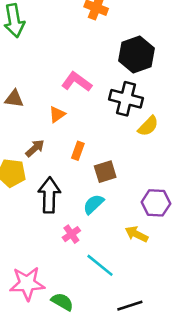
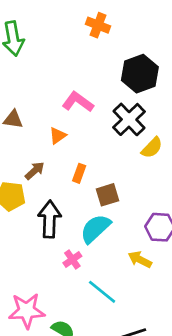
black cross: (126, 99) -> (129, 119), turned 32
cyan semicircle: (94, 204) -> (95, 229), size x1.4

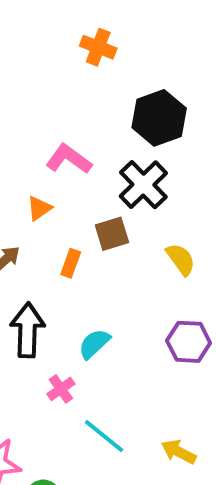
yellow semicircle: (152, 148) -> (181, 259), moved, turned -80
brown square: (107, 195) -> (112, 234), moved
cyan semicircle: (95, 229) -> (94, 344), size x0.7
yellow arrow: (140, 260) -> (179, 452), moved

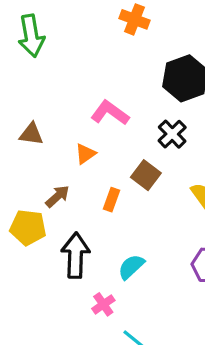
black cross: (143, 185) -> (172, 134), size x0.7
brown square: (112, 234) -> (146, 175), turned -36

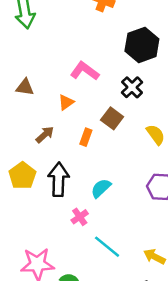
yellow pentagon: (28, 227) -> (22, 176), moved, turned 30

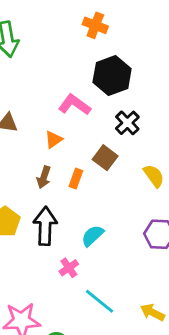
black hexagon: (142, 45) -> (112, 75), moved
brown arrow: (45, 135) -> (44, 177), moved, turned 150

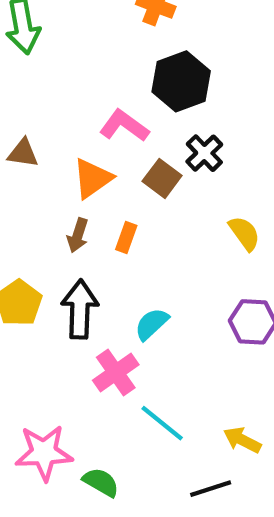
orange triangle: (54, 140) -> (92, 178), size x1.5
brown square: (105, 158) -> (162, 178), moved
pink cross: (69, 268) -> (116, 373), size x1.5

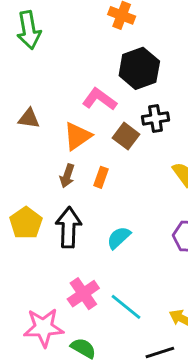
black cross: (204, 153) -> (155, 118), turned 35
pink cross: (116, 373) -> (83, 294), moved

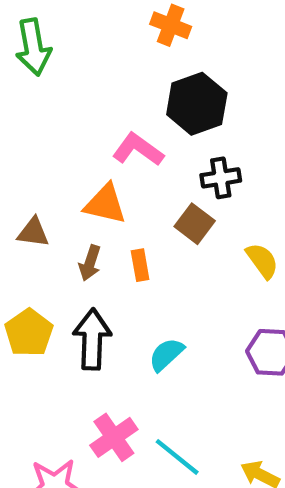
brown triangle: (29, 118) -> (33, 232), moved
orange triangle: (77, 136) -> (105, 204), turned 48
brown square: (126, 136) -> (195, 224), moved
orange rectangle: (101, 177) -> (140, 265), turned -30

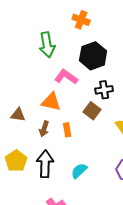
green arrow: (33, 47) -> (47, 45), moved

